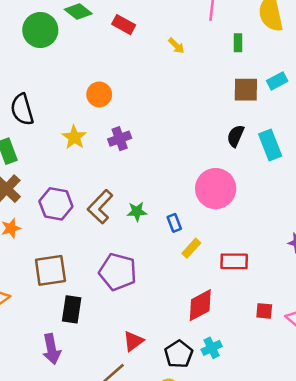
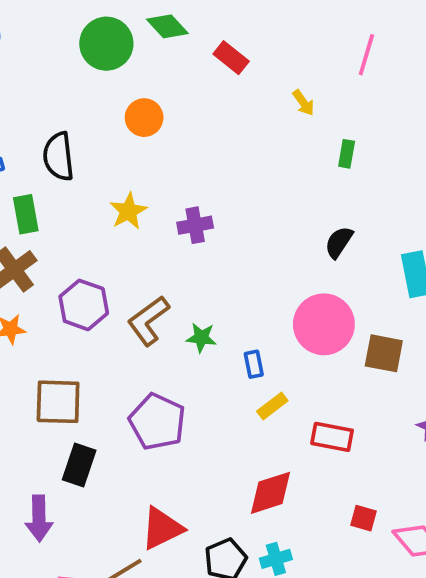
green rectangle: (238, 43) -> (347, 154), moved
brown square: (246, 90) -> (384, 353), moved
orange circle: (99, 94) -> (144, 118), moved
black semicircle: (236, 136) -> (339, 242), moved
red triangle: (133, 341) -> (162, 528), size x1.4

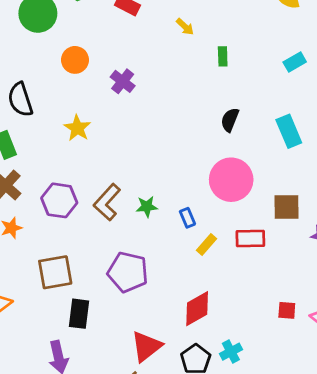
purple cross: (195, 225) -> (123, 81), moved, turned -30
brown square: (384, 353) -> (287, 207), moved
red rectangle: (332, 437) -> (250, 239), moved
red diamond: (271, 493) -> (197, 309), moved

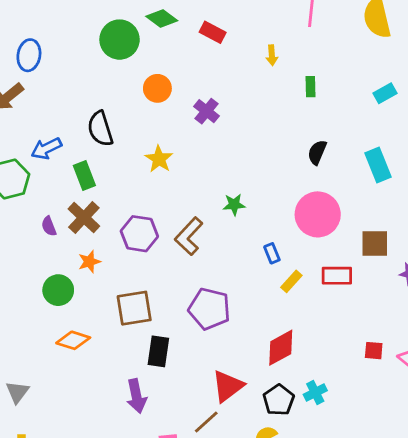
yellow arrow: (185, 27) -> (272, 55), turned 42
green star: (147, 207) -> (234, 205), moved

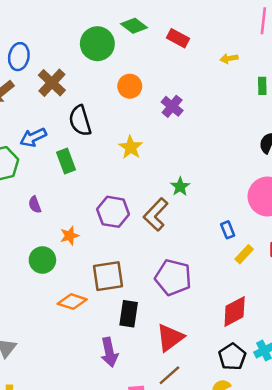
yellow arrow: (272, 55) -> (229, 58), turned 84
green star: (234, 205) -> (180, 187), moved, turned -30
brown cross: (84, 218) -> (52, 83), moved
orange diamond: (73, 340) -> (72, 302), moved
red triangle: (228, 386) -> (170, 338), moved

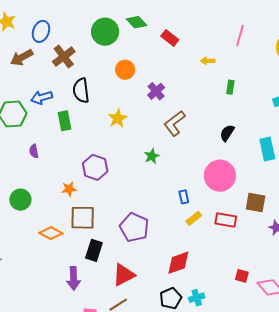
brown L-shape: (156, 214) -> (174, 123), moved
orange star: (70, 236) -> (69, 189), moved
green circle: (42, 260) -> (20, 200), moved

